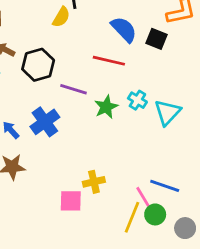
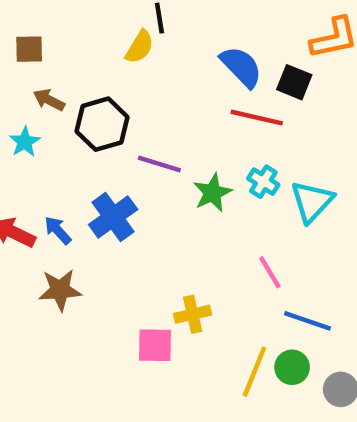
red line: (109, 61) -> (257, 118), moved
pink line: (143, 197) -> (270, 272), moved

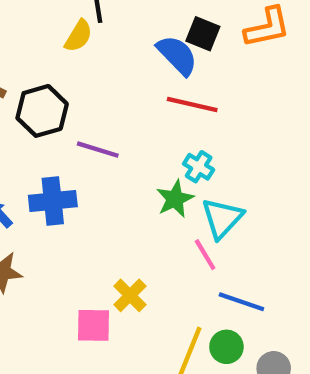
black square: (294, 82) -> (203, 34), moved
green star: (212, 193) -> (175, 199), moved
cyan triangle: (312, 202) -> (222, 218), moved
blue cross: (113, 217) -> (53, 201), turned 30
yellow cross: (193, 314) -> (130, 295), turned -32

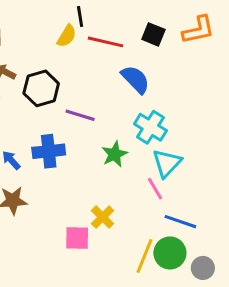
blue semicircle: (177, 55) -> (136, 79), moved
red line: (192, 105) -> (106, 42), moved
cyan cross: (199, 167) -> (150, 127), size x1.5
green star: (175, 199) -> (115, 154), moved
green circle: (226, 347) -> (170, 253), size x1.4

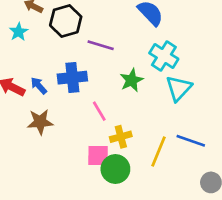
pink line: (155, 189) -> (99, 111), moved
yellow cross: (103, 217) -> (121, 137), turned 30
green circle: (170, 253) -> (115, 169), moved
yellow line: (144, 256) -> (158, 152), moved

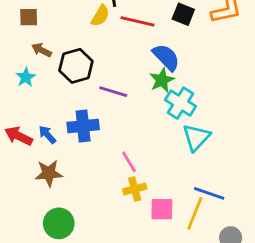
green star: (132, 80) -> (162, 80), moved
pink line: (99, 111) -> (129, 162), moved
yellow line: (158, 152) -> (195, 213), moved
pink square: (98, 156) -> (162, 209), moved
green circle: (115, 169) -> (59, 223), moved

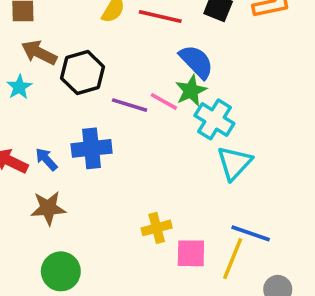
brown arrow: (42, 50) -> (39, 53), size x1.4
pink line: (129, 162) -> (164, 101), moved, turned -30

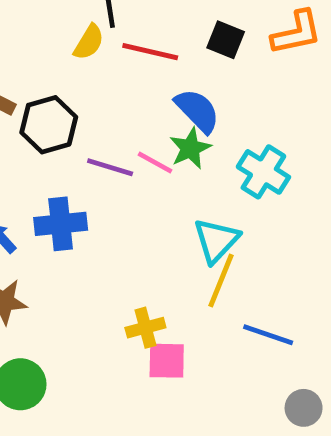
cyan cross: (214, 119) -> (263, 172), moved
cyan triangle: (234, 163) -> (216, 240), moved
pink square: (191, 253) -> (167, 361), moved
yellow line: (233, 259) -> (221, 280), moved

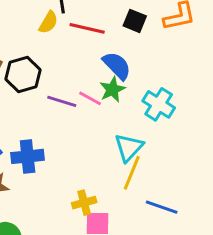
blue cross: (61, 224) -> (28, 156), moved

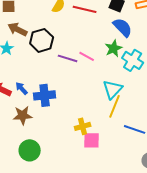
blue semicircle: (117, 66) -> (123, 27), moved
green star: (112, 89) -> (114, 48), moved

